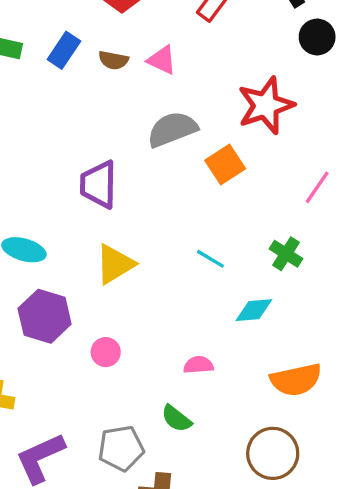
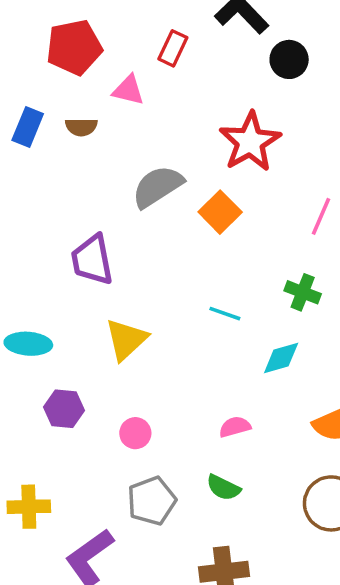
pink triangle: (162, 60) -> (128, 90), moved
purple hexagon: (45, 316) -> (64, 409), size x0.7
gray pentagon: (121, 448) -> (152, 501), moved

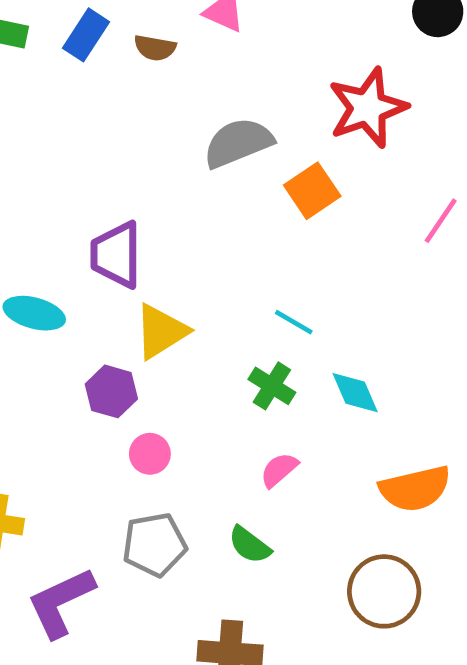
purple trapezoid: (92, 260) -> (116, 255), moved
green cross: (303, 292) -> (272, 386), moved
cyan diamond: (281, 358) -> (355, 393), turned 72
purple hexagon: (64, 409) -> (111, 391), moved
pink semicircle: (235, 427) -> (279, 470), turned -36

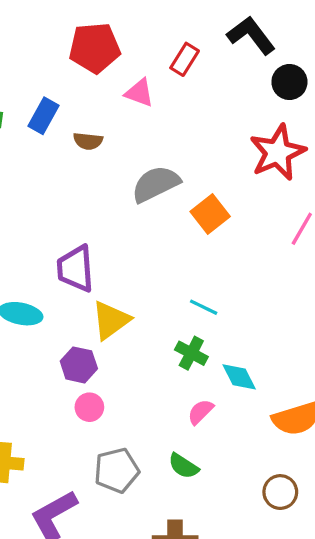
brown semicircle: (155, 48) -> (88, 141), moved
red star: (368, 108) -> (278, 152), moved
cyan diamond: (355, 393) -> (239, 377), moved
pink circle: (150, 454) -> (89, 407), moved
brown circle: (384, 591) -> (280, 492), size x0.7

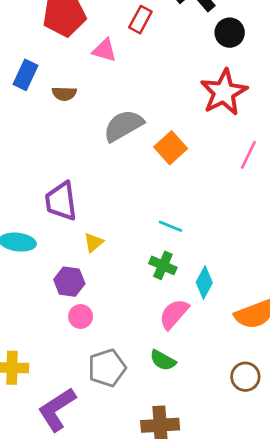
yellow triangle: (111, 320) -> (93, 242), size x0.6
cyan diamond: (239, 377) -> (204, 282), turned 60
pink semicircle: (201, 412) -> (174, 314), size x1.4

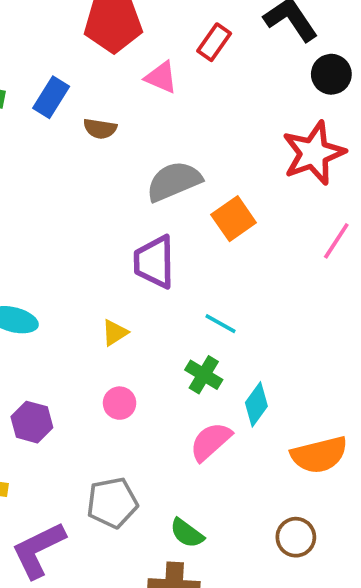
purple trapezoid: (61, 201) -> (154, 262), moved
purple hexagon: (69, 282) -> (32, 422), moved
pink circle: (81, 316) -> (120, 403), moved
green semicircle: (163, 360) -> (187, 533), moved

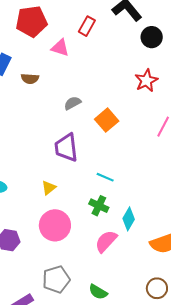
red star: (314, 153) -> (146, 81), size x0.7
gray semicircle: (174, 181) -> (73, 103), size x0.6
pink circle: (120, 403) -> (55, 225), size x1.8

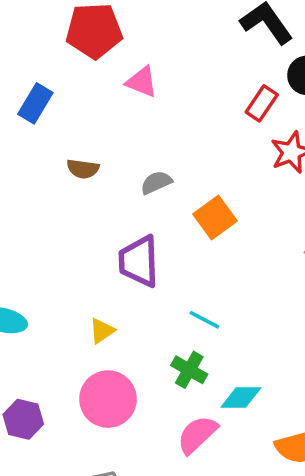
red rectangle: (87, 26) -> (262, 103), moved
brown semicircle: (30, 79) -> (83, 169), moved
cyan diamond: (129, 219) -> (241, 398), turned 55

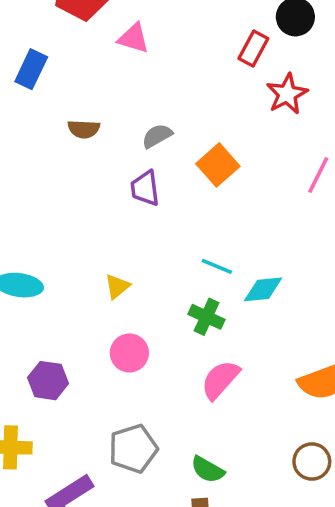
purple trapezoid: (139, 261) -> (145, 188), moved, size x0.7
cyan diamond: (241, 398) -> (263, 289), moved
pink circle: (108, 399) -> (129, 353), size x0.7

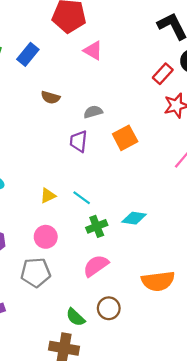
cyan line: (217, 266) -> (82, 198), moved
green cross: (207, 317) -> (97, 226), turned 30
gray pentagon: (133, 449) -> (36, 272), moved
brown circle: (312, 462) -> (109, 308), moved

